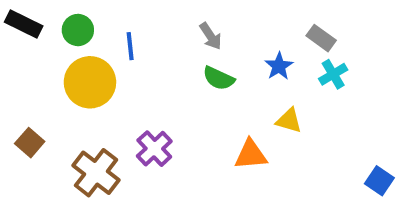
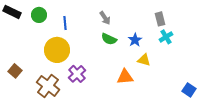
gray rectangle: (321, 38) -> (160, 19), turned 40
blue star: (279, 66) -> (135, 40), moved
yellow circle: (90, 82) -> (57, 50), moved

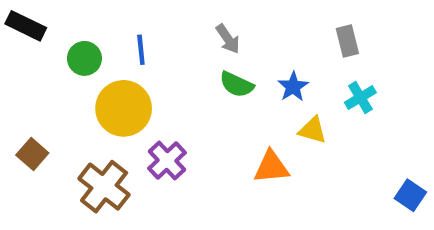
green circle: (39, 15) -> (84, 58), moved
cyan cross: (166, 37) -> (360, 98), moved

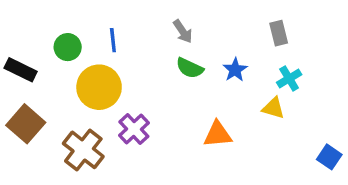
black rectangle: (26, 26) -> (21, 70), moved
yellow triangle: (313, 130) -> (273, 108), moved
brown square: (32, 154) -> (26, 124), size x1.5

